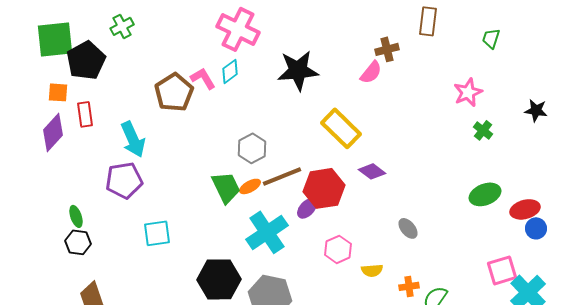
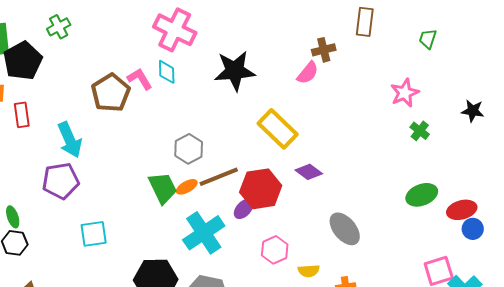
cyan diamond: (230, 71) -> (167, 72), turned -55
gray ellipse: (408, 228) -> (345, 229), size x1.6

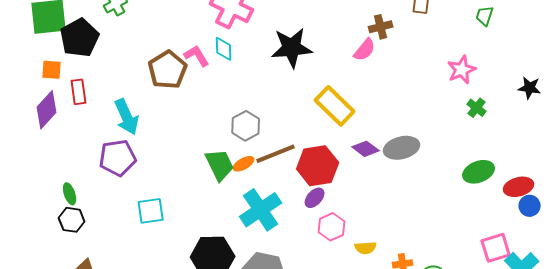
purple ellipse: (244, 209) -> (315, 198), moved
gray ellipse: (345, 229) -> (402, 148), moved, turned -64

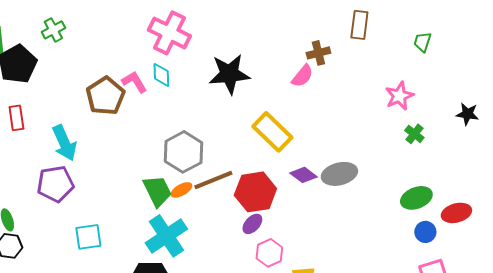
gray hexagon: (246, 126) -> (183, 152), size x1.4
blue circle: (530, 206) -> (425, 232), moved
cyan cross: (261, 210) -> (166, 236), moved

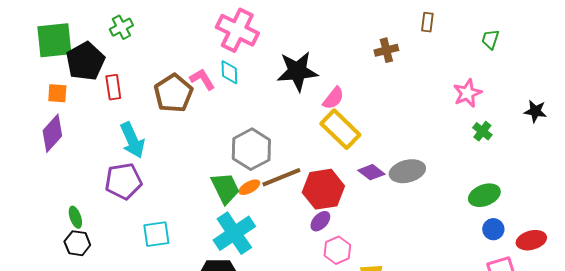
brown rectangle: (359, 25) -> (427, 22), size x0.7
pink semicircle: (302, 76) -> (333, 98), moved
red rectangle: (16, 118) -> (113, 87), moved
red ellipse: (456, 213) -> (531, 240), moved

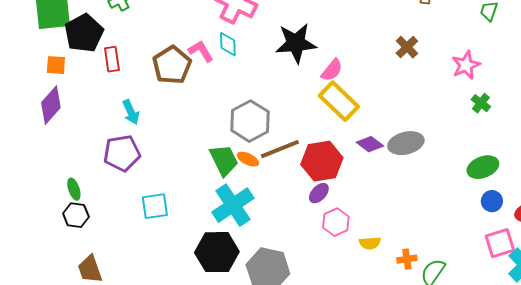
brown cross: (386, 50) -> (407, 47), moved, turned -30
cyan arrow: (132, 140) -> (131, 112), size x0.7
orange ellipse: (249, 187) -> (248, 159), turned 55

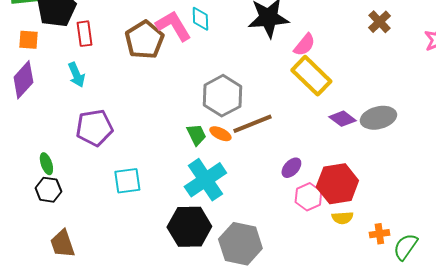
pink L-shape: (201, 51) -> (173, 26), size x1.4
cyan arrow: (131, 112) -> (76, 75), moved
green trapezoid: (224, 160) -> (196, 135), size x0.7
red hexagon: (322, 161) -> (337, 184), moved

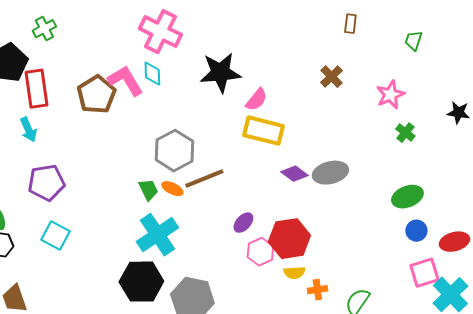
red rectangle: (84, 34) -> (36, 89), size x1.5
yellow rectangle: (311, 76) -> (263, 131), turned -30
cyan square: (127, 181) -> (55, 236), moved, turned 36
orange cross: (379, 234) -> (317, 290), moved

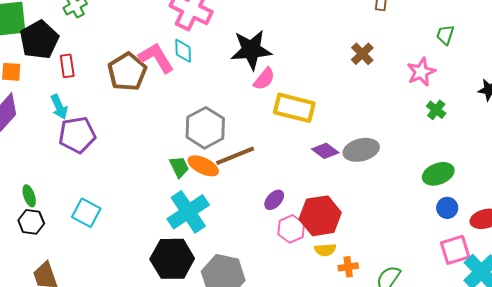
green trapezoid: (413, 41) -> (445, 35), moved
red rectangle: (36, 89) -> (67, 66), size x0.6
pink semicircle: (256, 100) -> (264, 79), moved
purple pentagon: (46, 183) -> (77, 135), moved
orange ellipse: (172, 189) -> (203, 166), size x1.4

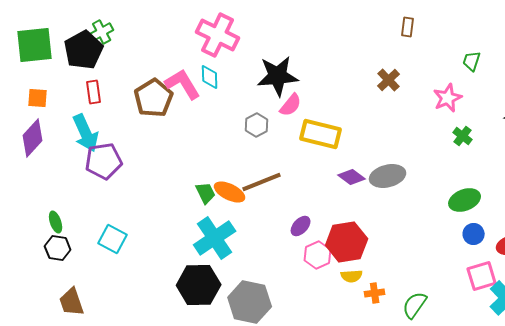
black pentagon: (39, 40) -> (84, 50), moved
cyan arrow: (59, 107) -> (86, 133), size x1.5
gray hexagon: (205, 128) -> (257, 125), moved, size x0.6

